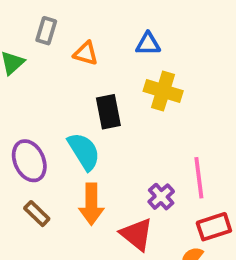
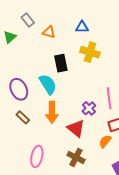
gray rectangle: (46, 31) -> (28, 20), turned -56

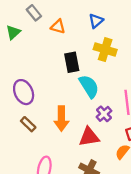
blue triangle: (82, 27) -> (96, 21), turned -40
cyan semicircle: (48, 84) -> (89, 86), moved
red triangle: (76, 128) -> (89, 137), turned -48

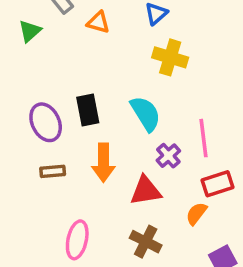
black rectangle: (72, 62) -> (88, 110), moved
brown rectangle: (28, 124) -> (53, 171), turned -49

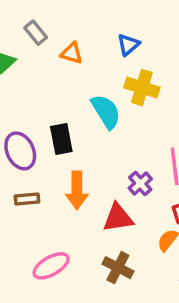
cyan semicircle: (146, 114) -> (106, 111), moved
pink ellipse: (77, 240) -> (51, 266), turned 48

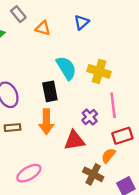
yellow cross: (142, 87) -> (99, 71), moved
black rectangle: (61, 139) -> (50, 91), moved
brown cross: (118, 268) -> (93, 174), moved

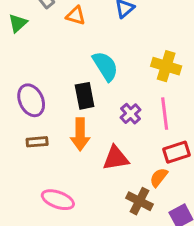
yellow cross: (99, 71) -> (166, 66), moved
purple cross: (90, 117) -> (131, 114), moved
pink ellipse: (29, 173) -> (58, 200), turned 50

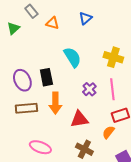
black rectangle: (85, 96) -> (46, 77), moved
brown rectangle: (37, 142) -> (26, 108), size x1.5
brown cross: (139, 201) -> (84, 149), moved

